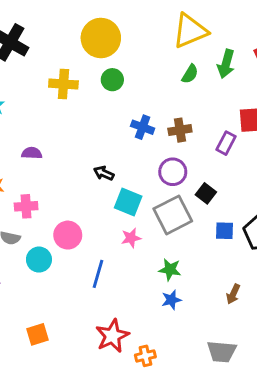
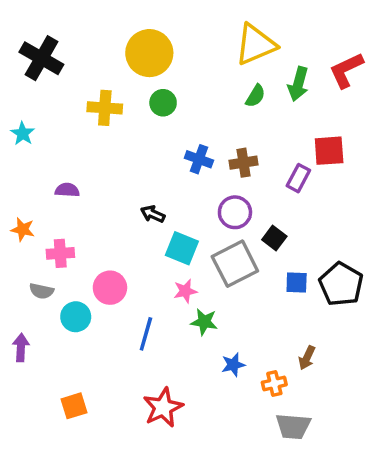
green star: (170, 270) -> (204, 322), moved
orange cross: (145, 356) -> (274, 384), moved

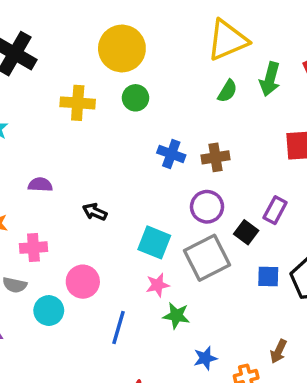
purple rectangle: (298, 178) -> (275, 210), moved
black arrow: (153, 214) -> (95, 212), moved

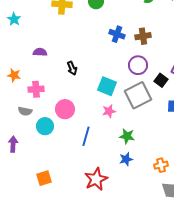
black arrow: (95, 212) -> (72, 68), turned -136
green star: (176, 316) -> (127, 136), moved
blue star: (205, 358) -> (126, 159), moved

